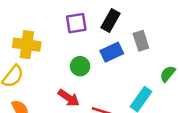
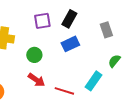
gray rectangle: (141, 41) -> (106, 30), moved
green circle: (80, 66) -> (34, 55), moved

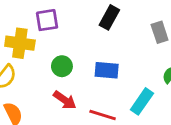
purple square: (42, 21) -> (47, 20), moved
blue rectangle: (70, 44) -> (107, 70), moved, turned 30

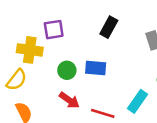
blue rectangle: (107, 70) -> (96, 68), moved

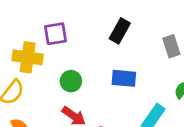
blue rectangle: (96, 68) -> (124, 78), moved

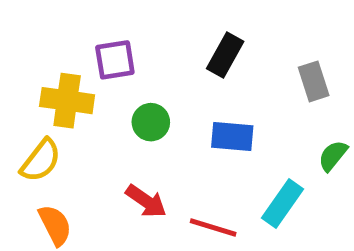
green circle: (71, 81) -> (151, 122), moved

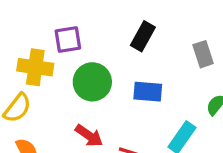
green circle: (151, 122) -> (92, 82), size x1.5

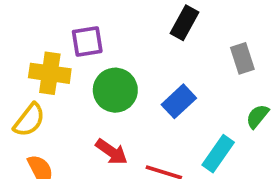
black rectangle: (143, 36) -> (184, 23), moved
blue rectangle: (148, 92) -> (179, 101), turned -48

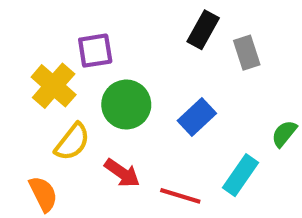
gray rectangle: (242, 58) -> (247, 53), moved
yellow cross: (50, 73) -> (54, 86), turned 33
yellow semicircle: (29, 120) -> (72, 142), moved

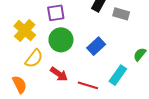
purple square: (95, 51) -> (56, 13), moved
gray rectangle: (247, 53) -> (121, 14), turned -56

